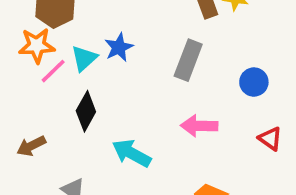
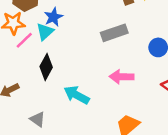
blue star: (119, 47) -> (53, 17), moved
gray rectangle: (188, 60) -> (114, 33), turned 50

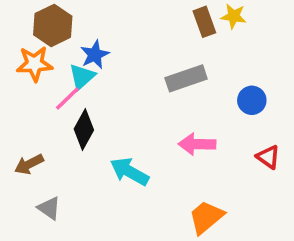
pink line: (24, 40) -> (67, 98), moved
gray triangle: (38, 119) -> (49, 208), moved

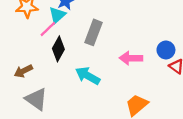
gray rectangle: (186, 78) -> (93, 32), moved, turned -50
blue circle: (252, 100) -> (166, 50), moved
gray triangle: (49, 208) -> (36, 99), size x1.5

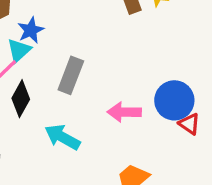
blue circle: (166, 50) -> (174, 100), size x1.5

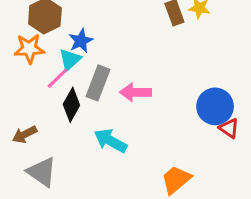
gray rectangle: (71, 75) -> (98, 83), moved
pink arrow: (124, 112) -> (135, 92), moved

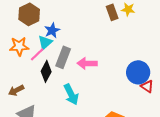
orange star: (29, 49) -> (19, 46), moved
cyan arrow: (110, 141) -> (71, 94), turned -145

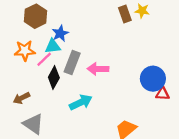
cyan triangle: (45, 42) -> (53, 46), turned 35
red triangle: (147, 86) -> (163, 94), turned -32
cyan arrow: (71, 94) -> (81, 102), turned -90

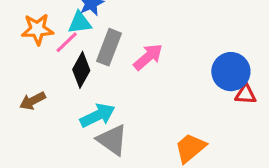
pink arrow: (98, 69) -> (148, 57), turned 138
cyan arrow: (81, 102) -> (98, 115), moved
gray triangle: (33, 124) -> (112, 140), moved

